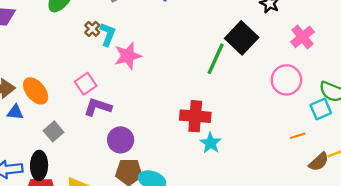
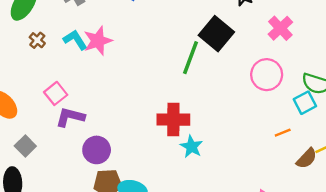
brown cross: (92, 29) -> (37, 40), moved
cyan L-shape: (108, 34) -> (75, 40), turned -50
pink star: (128, 56) -> (98, 41), moved

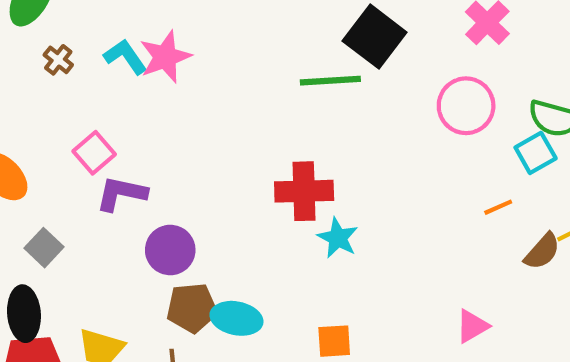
green line: (191, 58) -> (330, 81), turned 68

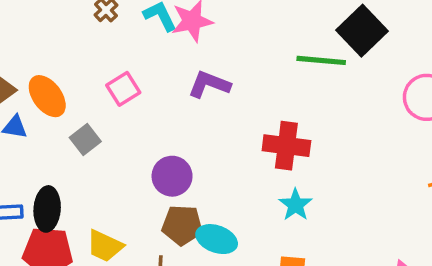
purple L-shape: (121, 193) -> (209, 84), moved
cyan star: (338, 238) -> (296, 205), moved
gray square: (44, 248) -> (85, 140), moved

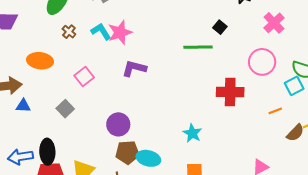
black square: (362, 31) -> (220, 27), size x0.5
orange ellipse: (47, 96) -> (40, 61), moved, turned -40
red cross: (286, 146) -> (230, 92), moved

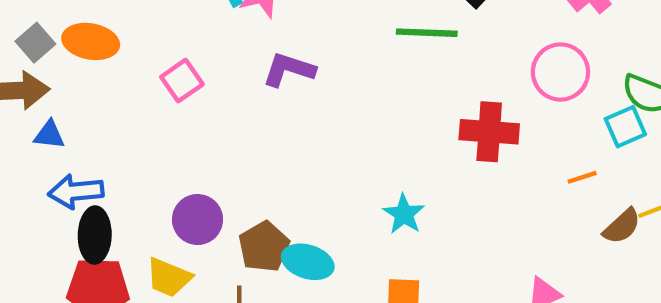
gray square: (65, 109) -> (35, 43), moved
purple circle: (118, 124) -> (198, 220), moved
brown pentagon: (127, 152) -> (264, 247), turned -30
blue arrow: (20, 157) -> (76, 191), moved

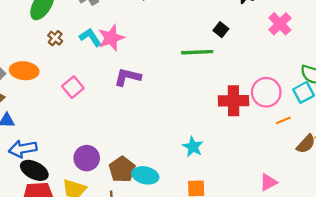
pink circle: (560, 72) -> (266, 92), moved
black ellipse: (95, 235) -> (34, 170), turned -60

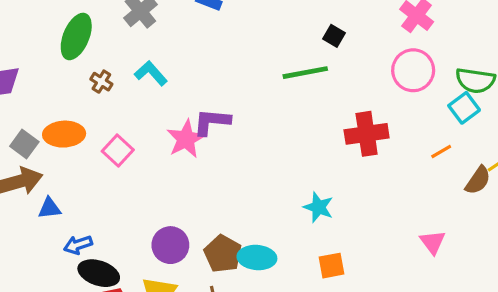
pink star: (111, 38) -> (186, 139), moved
pink square: (73, 87) -> (118, 150), moved
pink circle: (266, 92) -> (413, 70), moved
blue arrow: (23, 149) -> (78, 245), size x0.7
pink triangle: (268, 182) -> (433, 242), turned -30

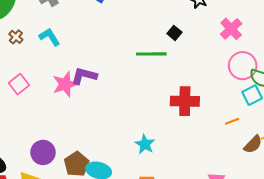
pink circle: (413, 70) -> (243, 66), moved

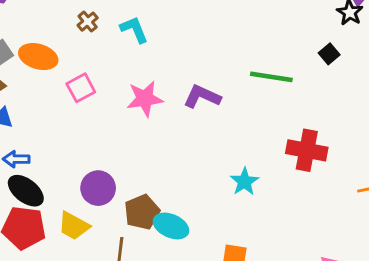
black square: (174, 33) -> (329, 54), moved
purple L-shape: (84, 76) -> (202, 97), moved
cyan star: (145, 144) -> (244, 182), moved

